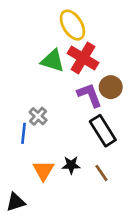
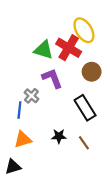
yellow ellipse: (72, 25) -> (84, 30), moved
purple L-shape: (90, 95) -> (52, 78), moved
orange triangle: (43, 170) -> (23, 139), moved, turned 42

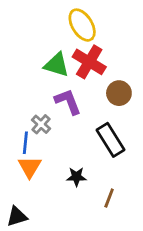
yellow ellipse: (84, 30) -> (82, 25), moved
orange triangle: (23, 139) -> (30, 167), moved, turned -42
brown line: (84, 143) -> (109, 198), moved, turned 56

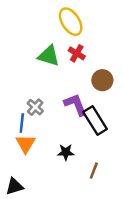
red cross: (89, 62) -> (77, 53), size x0.6
purple L-shape: (68, 102) -> (76, 105), moved

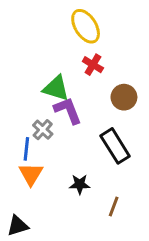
green triangle: (49, 56) -> (56, 88), moved
purple L-shape: (76, 105) -> (68, 110), moved

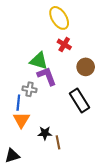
gray cross: (43, 130) -> (30, 89), turned -32
black star: (80, 184) -> (45, 133), moved
brown line: (114, 207) -> (58, 142), moved, turned -32

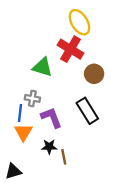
yellow ellipse: (59, 18) -> (79, 22), moved
red cross: (64, 44) -> (70, 49), size x1.6
purple L-shape: (47, 76) -> (51, 118), moved

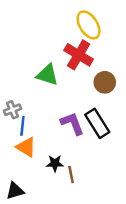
gray cross: (32, 98) -> (12, 110), moved, turned -32
purple L-shape: (51, 118) -> (72, 123), moved
orange triangle: (23, 132) -> (26, 147), turned -30

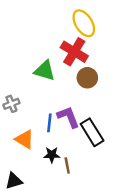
brown circle: (105, 82) -> (87, 78), moved
black rectangle: (97, 123) -> (92, 132), moved
blue line: (22, 126) -> (49, 123), moved

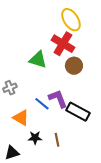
blue line: (49, 123) -> (42, 104), turned -56
black rectangle: (92, 132) -> (78, 112), turned -30
black star: (52, 155) -> (35, 138), moved

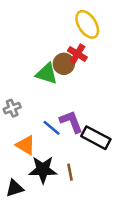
red cross: (63, 44) -> (77, 54), size x0.7
brown circle: (74, 66) -> (64, 64), moved
black star: (35, 138) -> (43, 170), size x1.6

